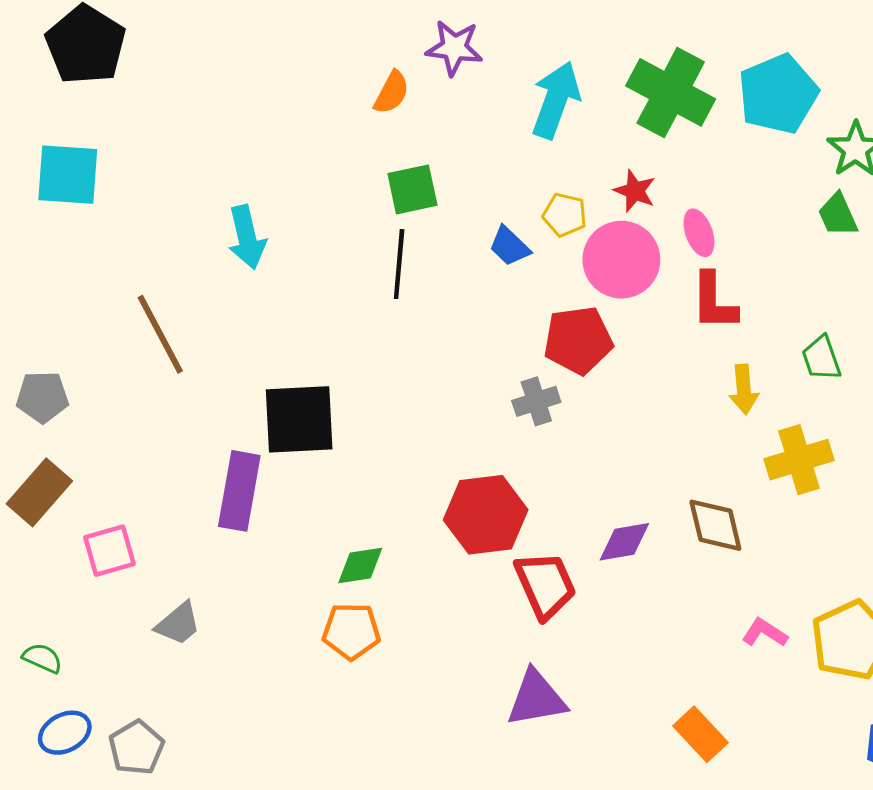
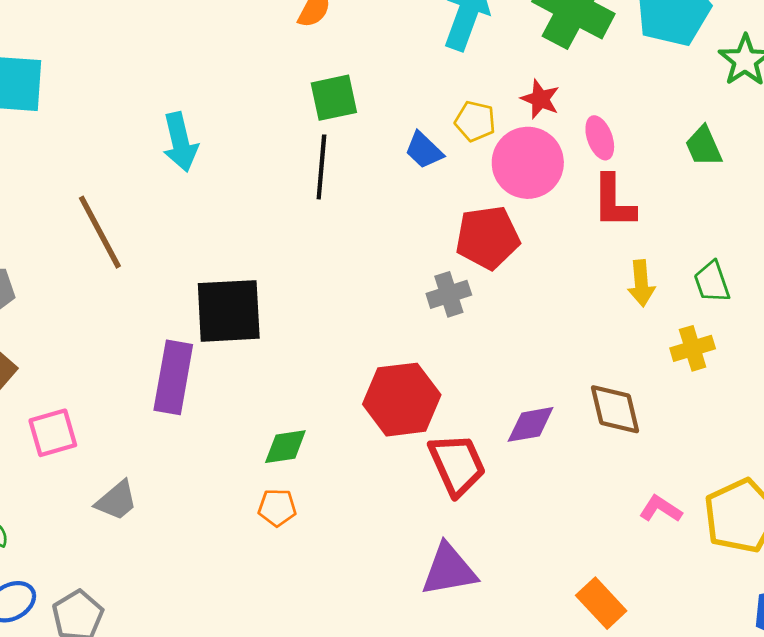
green trapezoid: (838, 215) -> (704, 146), moved
green trapezoid: (821, 358) -> (712, 282), moved
yellow cross: (799, 460) -> (693, 348), size x0.7
orange pentagon: (351, 631) -> (277, 508), size x0.7

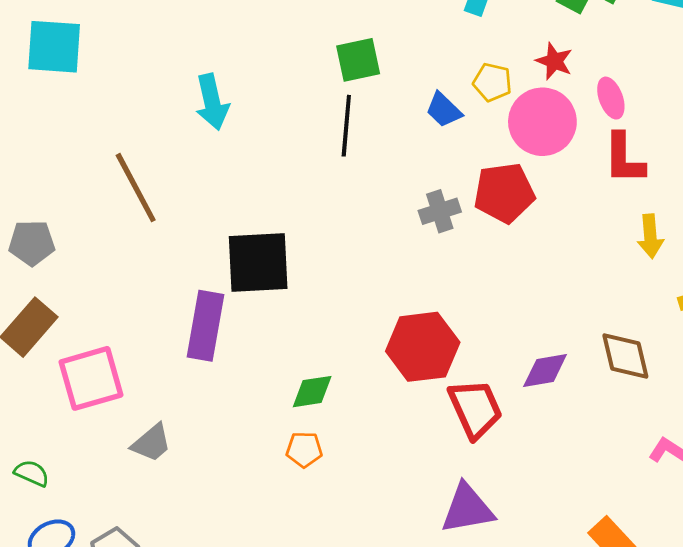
gray cross: (449, 294) -> (440, 211), moved
pink square: (53, 433) -> (91, 378), size x1.4

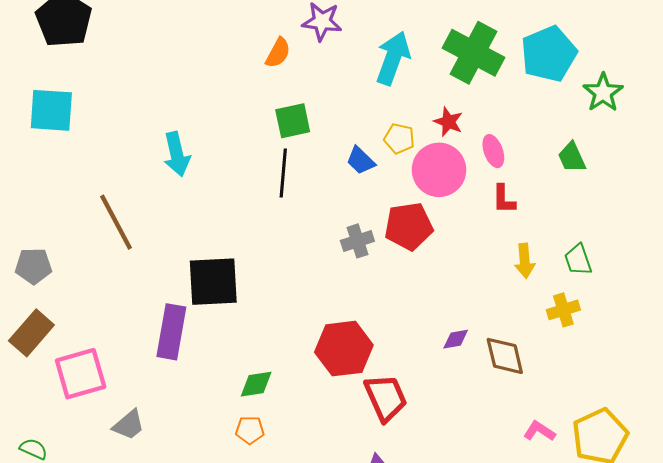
red L-shape: (624, 159) -> (504, 199), size x0.7
purple diamond: (545, 371) -> (456, 339), moved, size x0.7

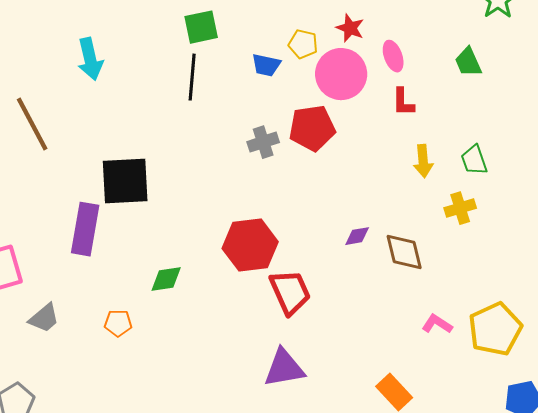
blue trapezoid: (361, 160) -> (266, 65), turned -32
orange pentagon: (250, 430) -> (118, 323), moved

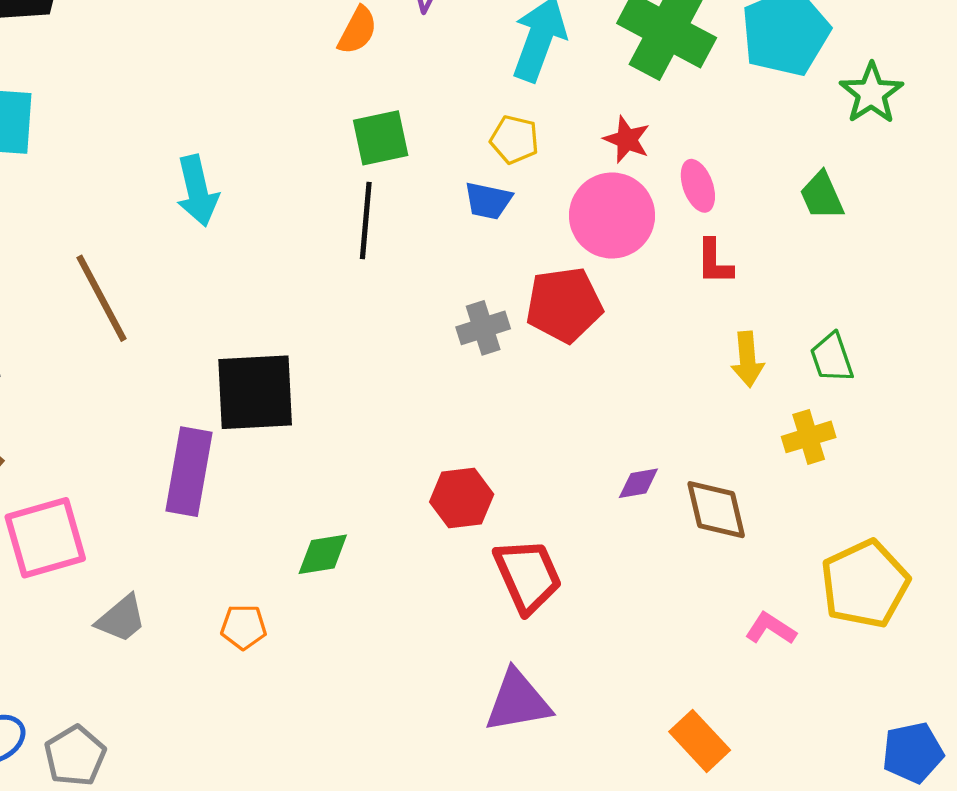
yellow pentagon: (303, 44) -> (515, 140), moved
red hexagon: (250, 245) -> (462, 498), size x0.7
yellow pentagon: (495, 329) -> (865, 584), moved

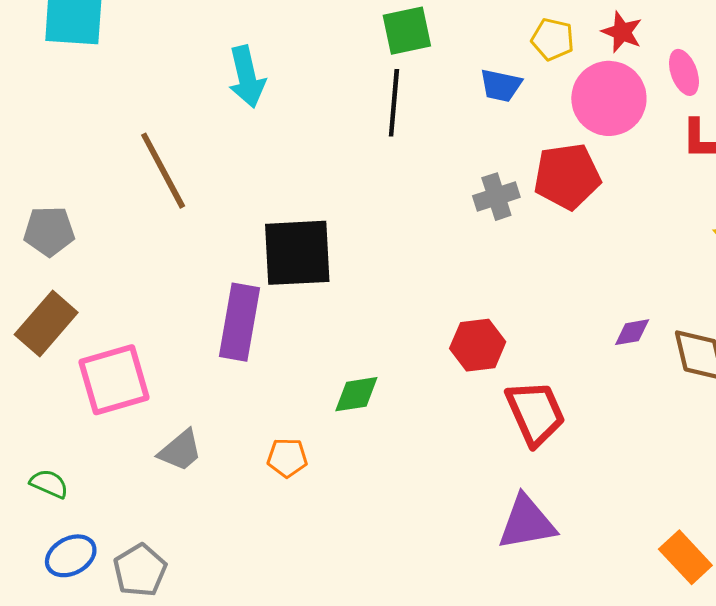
yellow pentagon: (515, 140) -> (553, 39), moved

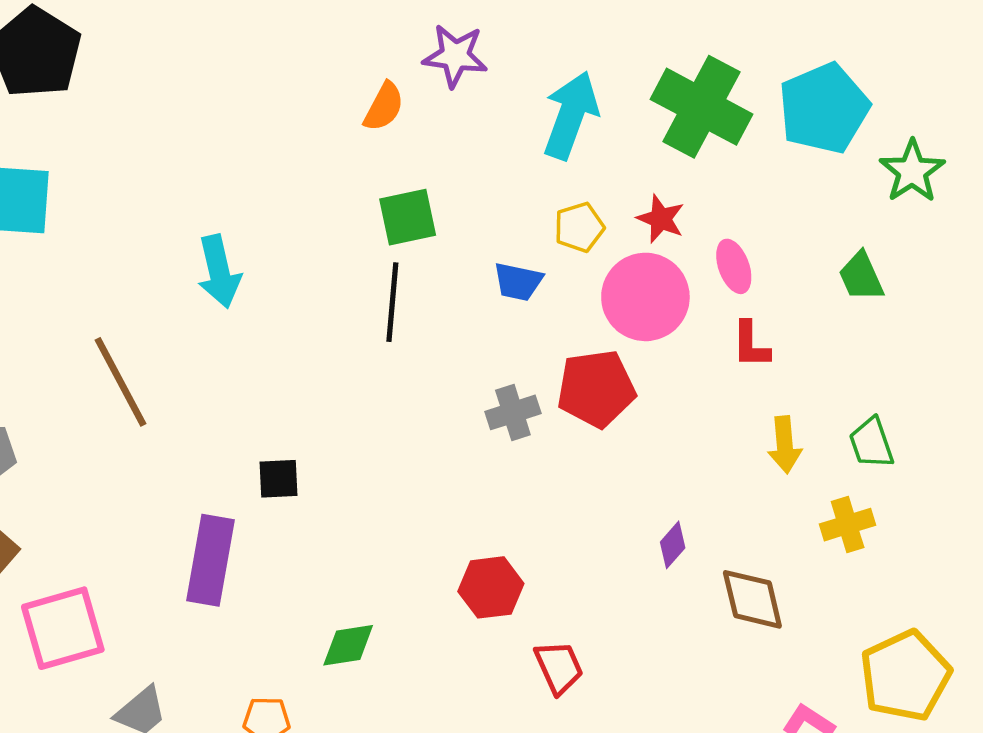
yellow pentagon: (553, 39) -> (579, 227), turned -30
black square: (297, 253) -> (279, 479), size x0.5
purple diamond: (632, 332) -> (673, 545), moved, turned -39
red trapezoid: (535, 413) -> (559, 667), size x0.7

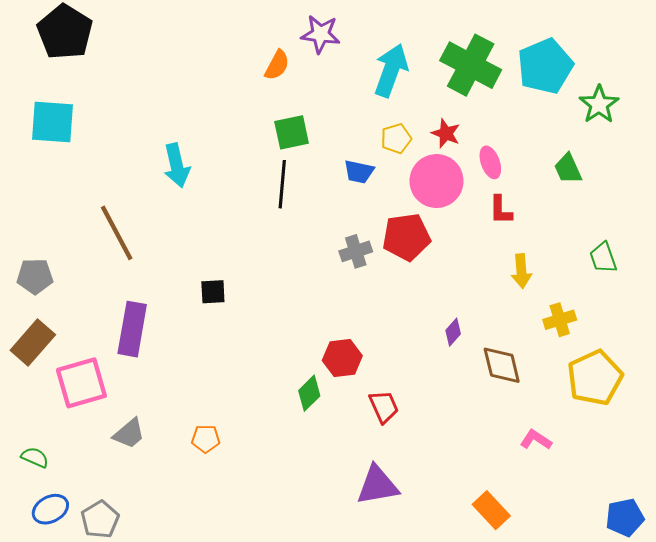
green trapezoid: (871, 443) -> (603, 258), moved
purple rectangle: (211, 560) -> (132, 329), moved
green diamond: (348, 645) -> (309, 393), moved, turned -36
yellow pentagon: (905, 676) -> (595, 378), moved

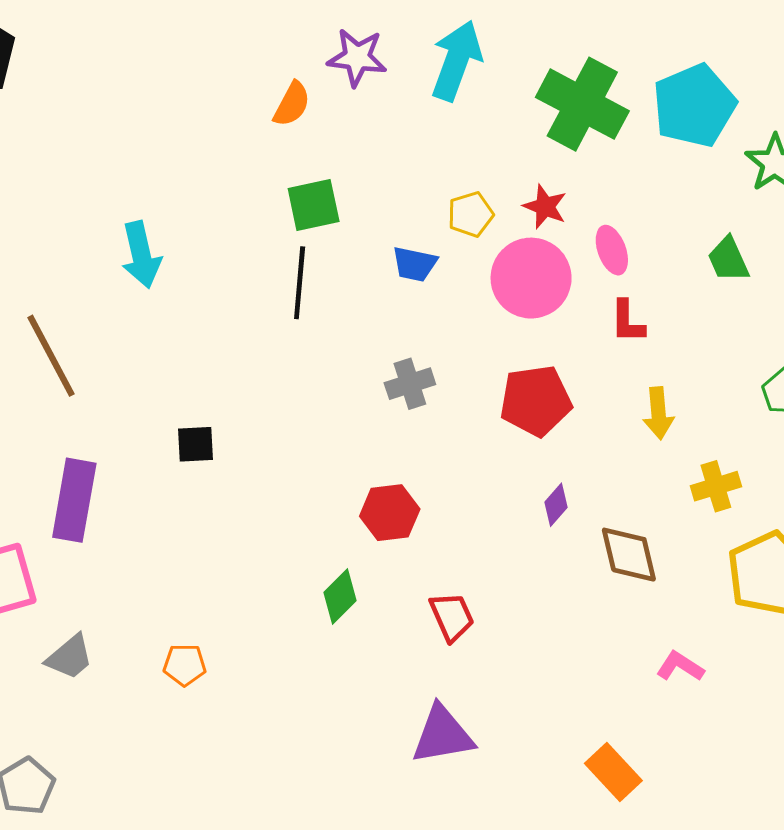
cyan arrow: (391, 70) -> (456, 61), moved
red pentagon: (406, 237) -> (536, 401), moved
red hexagon: (342, 358) -> (390, 513), moved

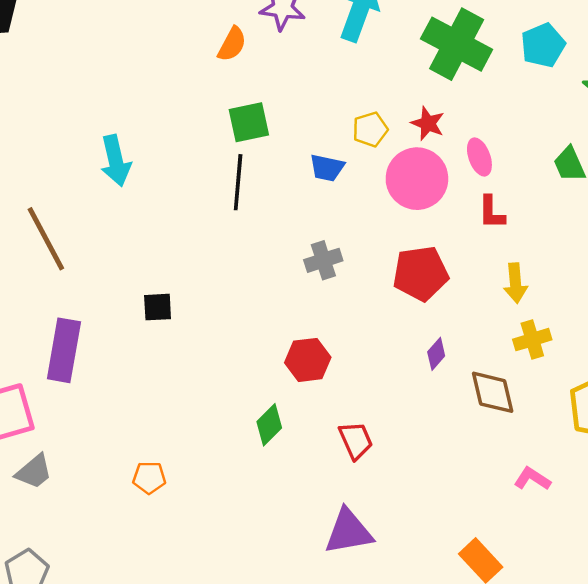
cyan pentagon: (694, 106) -> (543, 45), size x0.7
yellow cross: (716, 486) -> (532, 340), moved
gray trapezoid: (70, 657) -> (34, 472), moved

